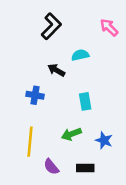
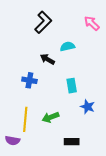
green arrow: (71, 134) -> (51, 117), moved
blue star: (104, 140) -> (88, 107), moved
purple semicircle: (51, 167) -> (13, 140), moved, turned -40

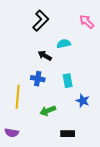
blue cross: (29, 80) -> (38, 79), moved
yellow line: (25, 119) -> (18, 97), moved

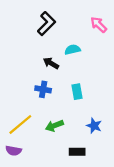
yellow line: (18, 97) -> (20, 125), moved, turned 45
blue star: (83, 101) -> (94, 126), moved

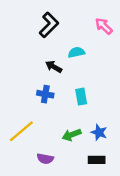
green arrow: (54, 126) -> (72, 135), moved
purple semicircle: (14, 151) -> (45, 159), moved
black rectangle: (77, 152) -> (97, 160), moved

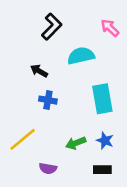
cyan semicircle: (76, 52) -> (81, 56), size x1.5
black arrow: (54, 67) -> (39, 71), moved
cyan rectangle: (81, 97) -> (102, 99), moved, size x1.6

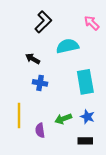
yellow line: (23, 139) -> (19, 116), turned -50
purple semicircle: (48, 168) -> (40, 130), moved, turned 72

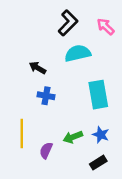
black L-shape: (43, 22) -> (68, 23), moved
purple semicircle: (40, 130) -> (46, 150), turned 32
black rectangle: (85, 141) -> (98, 163), turned -32

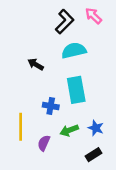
pink arrow: (106, 27) -> (93, 16), moved
cyan rectangle: (98, 95) -> (76, 90), moved
blue cross: (46, 96) -> (51, 106), moved

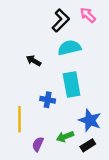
blue star: (96, 128) -> (90, 120), size x1.5
green arrow: (69, 130) -> (65, 137), moved
purple semicircle: (44, 143) -> (38, 144), moved

